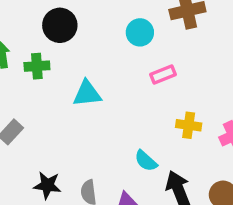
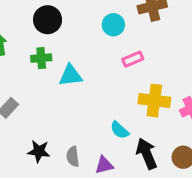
green cross: (37, 66) -> (41, 58), moved
yellow cross: (189, 125) -> (154, 101), size x1.5

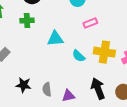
cyan triangle: (71, 75) -> (55, 39), moved
cyan semicircle: (120, 130) -> (79, 56), moved

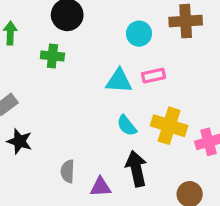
cyan triangle: (55, 39) -> (119, 81), moved
black star: (24, 85) -> (20, 141), moved
black arrow: (98, 89) -> (136, 169), moved

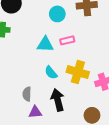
gray semicircle: (68, 171) -> (27, 94), moved

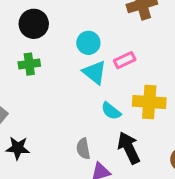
cyan circle: (57, 14) -> (88, 43), moved
cyan triangle: (45, 44) -> (94, 72), turned 48

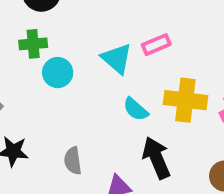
cyan circle: (88, 43) -> (58, 73), moved
gray semicircle: (83, 149) -> (73, 161), moved

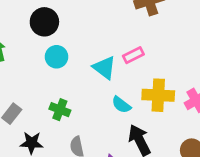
green cross: (33, 44) -> (60, 110), moved, turned 30
cyan circle: (58, 73) -> (57, 57), moved

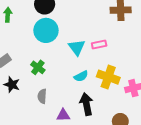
cyan circle: (57, 57) -> (46, 30), size x1.5
cyan semicircle: (121, 105) -> (81, 76), turned -80

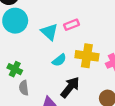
green cross: (38, 67) -> (15, 69), moved
black arrow: (86, 104) -> (70, 87), turned 60

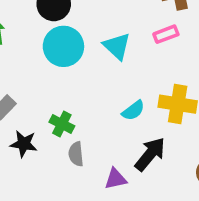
pink rectangle: (71, 25) -> (166, 34), moved
cyan triangle: (49, 32) -> (117, 46), moved

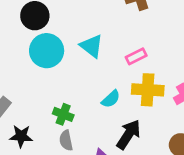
pink rectangle: (166, 34) -> (136, 56), moved
green cross: (62, 124) -> (63, 114), moved

